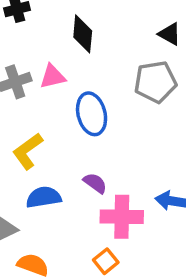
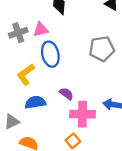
gray pentagon: (155, 82) -> (102, 49), moved
blue ellipse: (92, 114) -> (50, 54), moved

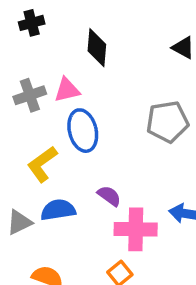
gray triangle: (12, 122) -> (19, 222), moved

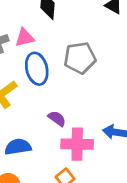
gray pentagon: (167, 122) -> (80, 58), moved
blue semicircle: (58, 210) -> (18, 147), moved

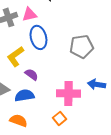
gray pentagon: (80, 58) -> (81, 46), moved
purple semicircle: (57, 119) -> (31, 74), moved

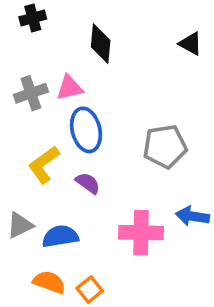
purple semicircle: (31, 74) -> (88, 183), moved
orange square: (59, 118) -> (90, 290), moved

